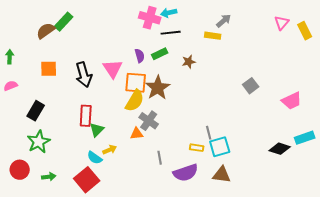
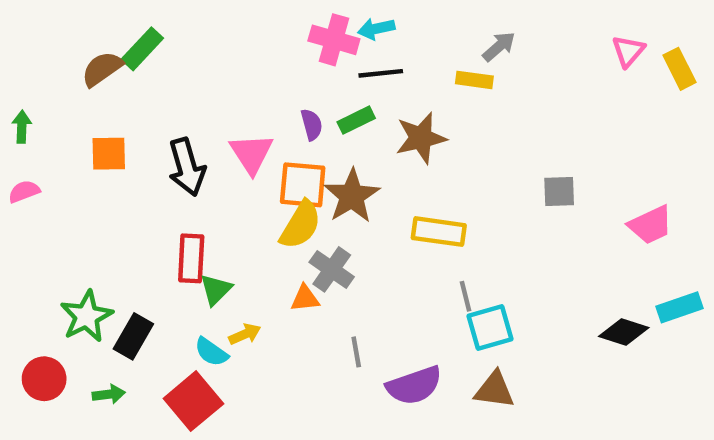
brown star: (189, 62) -> (421, 138), size x1.6
gray square: (251, 86) -> (559, 191), turned 35
black rectangle: (36, 111) -> (133, 336), moved
yellow rectangle: (197, 148) -> (439, 232), moved, size x1.6

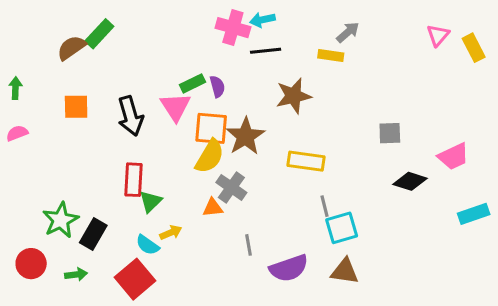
green rectangle: (356, 120) -> (193, 83), moved
black diamond: (624, 332) -> (410, 181), moved

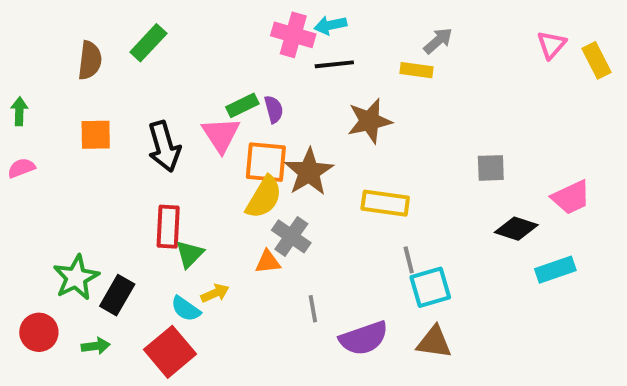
green rectangle: (99, 34) -> (148, 43), moved
brown semicircle: (71, 48) -> (90, 60), turned 132
cyan rectangle: (474, 214) -> (555, 270), moved

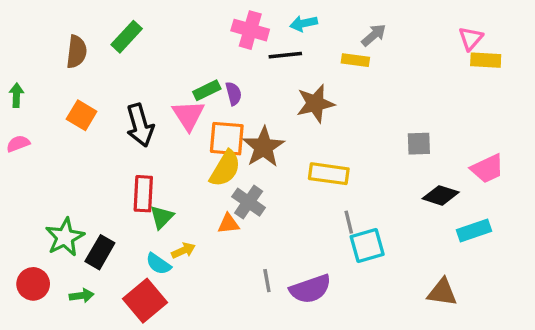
cyan arrow: (330, 25) -> (304, 23), moved
yellow rectangle: (596, 60) -> (486, 60), moved, turned -60
orange square: (96, 135) -> (82, 115), turned 32
gray line: (313, 309) -> (267, 281), moved
brown triangle: (434, 342) -> (442, 292), moved

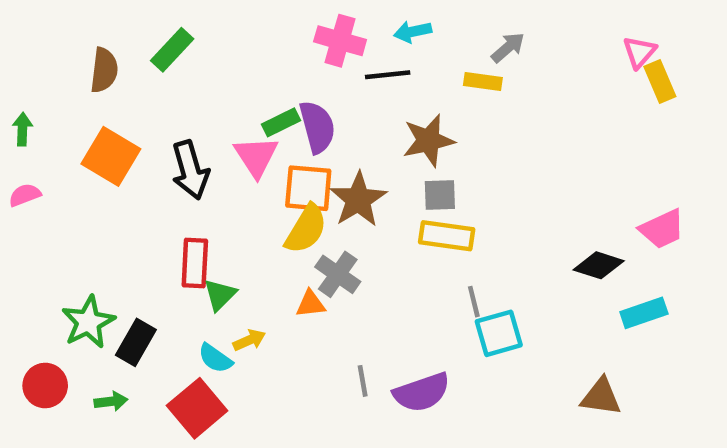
yellow rectangle: (486, 60) -> (660, 82), turned 64
purple semicircle: (234, 94) -> (317, 127), size x1.6
orange square: (82, 115) -> (111, 156), size x1.4
gray square: (419, 144) -> (440, 195), moved

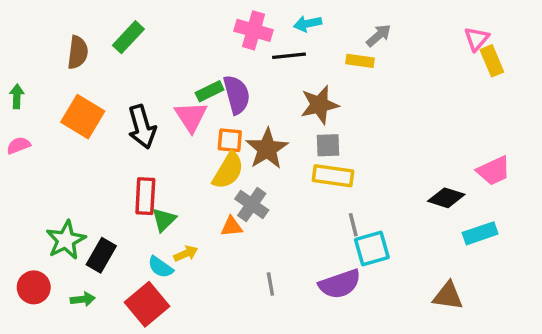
orange square: (308, 188) -> (230, 140), size x0.7
purple semicircle: (422, 392) -> (340, 284), moved

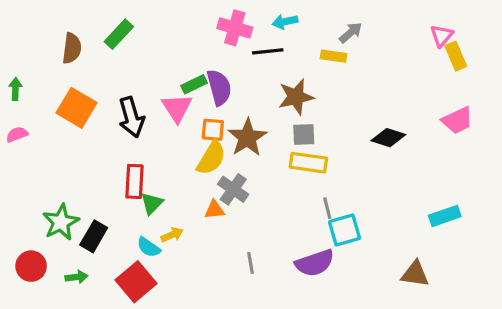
pink trapezoid: (494, 171) -> (457, 120), moved
black diamond: (446, 198) -> (388, 138), moved

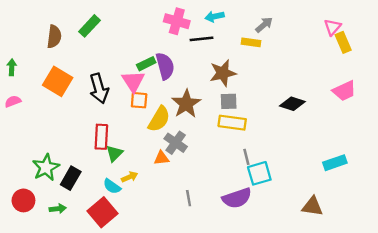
orange square: (213, 130) -> (139, 100), moved

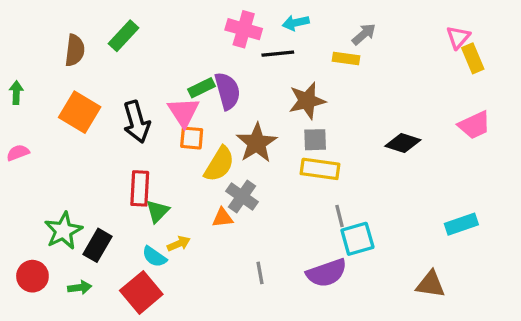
pink semicircle: (13, 101) -> (18, 153), moved

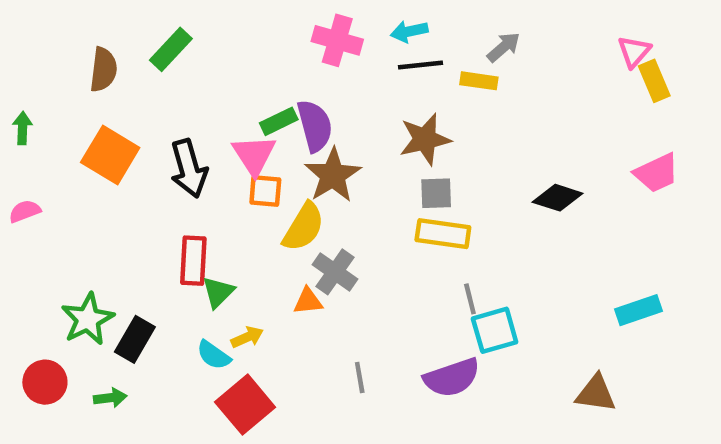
black line: (278, 54) -> (420, 65), moved
brown star: (257, 143) -> (333, 175), moved
red square: (141, 292) -> (245, 405), moved

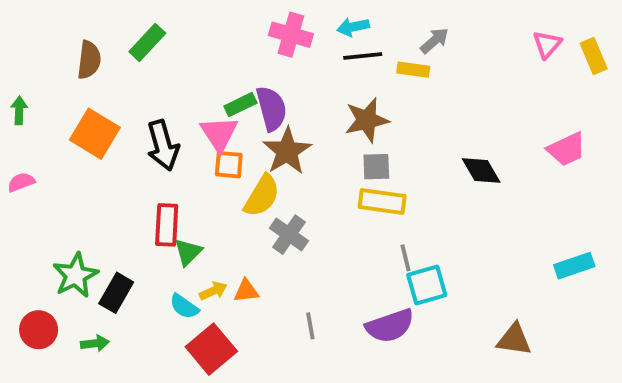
yellow rectangle: (654, 81) -> (594, 56), moved
black diamond: (558, 198) -> (481, 171), turned 42
orange triangle: (308, 301) -> (246, 291), moved
cyan rectangle: (639, 310) -> (574, 266), moved

